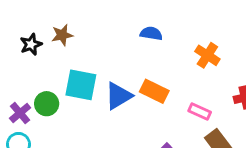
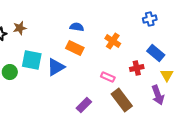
orange rectangle: (154, 91) -> (75, 48), moved

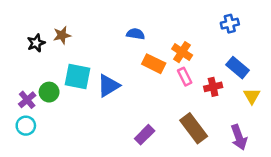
orange rectangle: (75, 48) -> (154, 64), moved
pink rectangle: (108, 77) -> (185, 77), moved, turned 40
purple arrow: (158, 95) -> (239, 137), moved

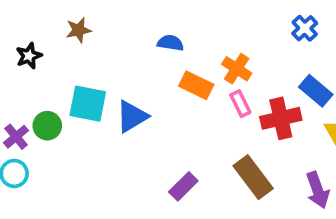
blue cross: (230, 24) -> (305, 28), turned -30
brown star: (62, 35) -> (79, 30), moved
red cross: (213, 87) -> (281, 118), size x1.5

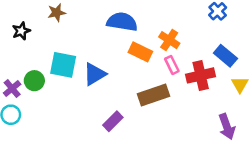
blue semicircle: (170, 43) -> (122, 22), size x1.6
brown rectangle: (253, 177) -> (153, 95), moved, turned -72
purple rectangle: (183, 186) -> (113, 121), moved

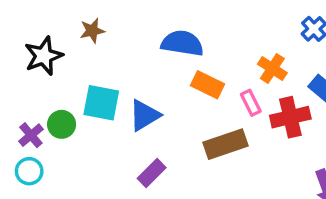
black star: (21, 31) -> (44, 56), size x1.5
orange cross: (169, 40) -> (272, 68), moved
purple rectangle: (113, 121) -> (152, 173), moved

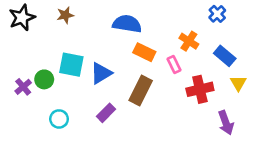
black star: (44, 56) -> (22, 18), moved
red cross: (290, 117) -> (200, 89), moved
brown rectangle: (226, 144) -> (141, 91), moved, turned -44
cyan circle: (29, 171) -> (59, 119), moved

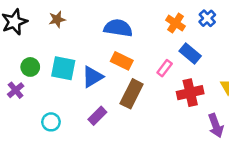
orange cross: (189, 41) -> (176, 23), moved
orange rectangle: (144, 52) -> (122, 61), moved
blue rectangle: (225, 56) -> (190, 54), moved
pink rectangle: (174, 65) -> (165, 68), turned 63
green circle: (44, 79) -> (30, 67), moved

